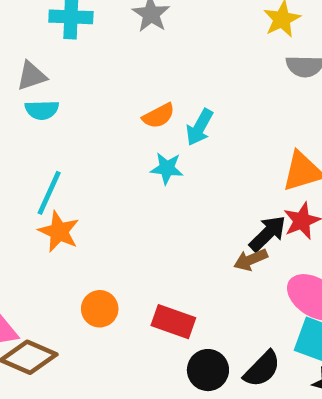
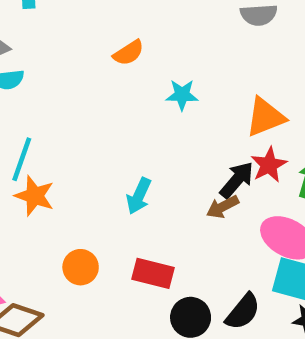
orange semicircle: (159, 116) -> (129, 53), moved
cyan arrow: (200, 127) -> (139, 196), moved
cyan star: (167, 168) -> (182, 95), moved

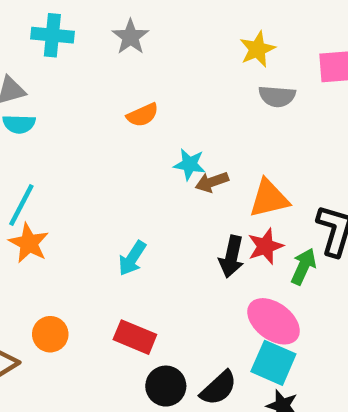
black arrow: (237, 180) -> (231, 257), turned 144
brown arrow: (223, 207) -> (212, 182), moved
orange circle: (81, 267) -> (50, 334), moved

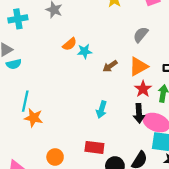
gray semicircle: (277, 96) -> (141, 35), moved, turned 140
cyan star: (190, 164) -> (85, 51), moved
black arrow: (231, 257) -> (139, 113), moved
cyan arrow: (132, 258) -> (101, 110), moved

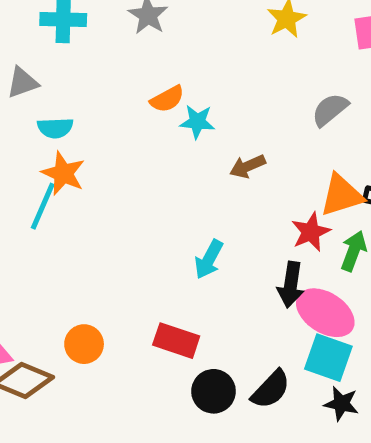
cyan semicircle: (14, 64) -> (55, 128), moved
orange triangle: (138, 66) -> (342, 195), moved
orange star: (34, 118) -> (63, 173), moved

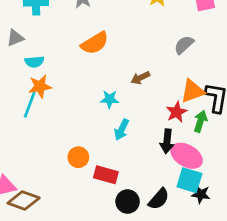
orange semicircle: (167, 99) -> (95, 43), size x1.5
cyan star: (197, 122) -> (110, 99), moved
orange star: (63, 173) -> (40, 86), turned -30
orange circle: (84, 344) -> (78, 157), moved
black star: (341, 404) -> (201, 194), moved

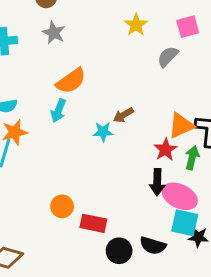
gray semicircle: (184, 45) -> (168, 57), moved
cyan star: (110, 99) -> (103, 132), moved
cyan arrow: (122, 130) -> (58, 111), moved
black semicircle: (159, 199) -> (153, 246), turned 70

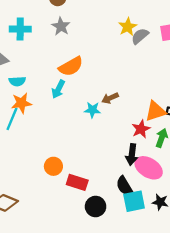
gray semicircle: (168, 57) -> (140, 36), moved
cyan square: (185, 223) -> (134, 201), moved, turned -30
black semicircle: (153, 246) -> (125, 186), moved, turned 36

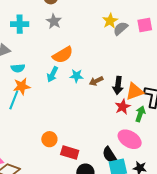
cyan star: (92, 110) -> (76, 76), moved
black arrow: (132, 155) -> (118, 85), moved

